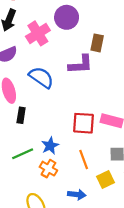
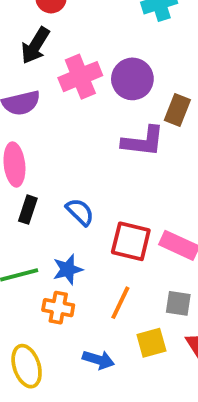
purple circle: (67, 17) -> (132, 79), moved
blue semicircle: (41, 77) -> (80, 212), moved, size x0.7
orange line: (84, 160) -> (120, 303), turned 36
orange cross: (48, 169) -> (58, 308), turned -30

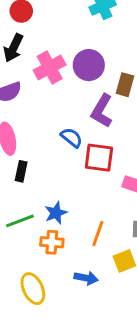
purple L-shape: (143, 141) -> (102, 111), turned 120
blue semicircle: (80, 212) -> (71, 138), moved
red square: (131, 241) -> (99, 158), moved

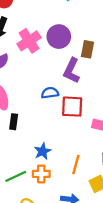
blue semicircle: (71, 138) -> (50, 93), turned -42
green line: (20, 221) -> (16, 176), moved

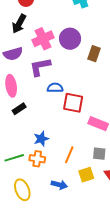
purple L-shape: (72, 71) -> (40, 67), moved, turned 45
black rectangle: (14, 122) -> (19, 109), turned 40

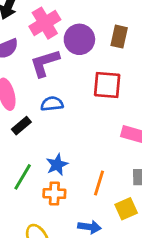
purple circle: (70, 39) -> (79, 39), moved
blue semicircle: (55, 88) -> (52, 104), moved
red square: (73, 103) -> (107, 85), moved
green line: (14, 158) -> (23, 177), moved, turned -36

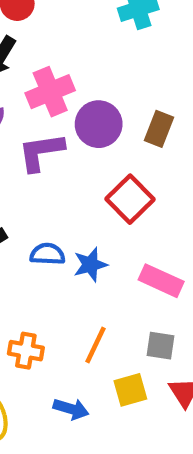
red square: (107, 85) -> (130, 199), turned 32
blue semicircle: (52, 104) -> (47, 254), moved
blue star: (57, 165) -> (90, 265), moved

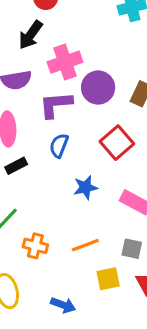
blue semicircle: (47, 254) -> (59, 146), moved, turned -75
orange line: (95, 345) -> (85, 245), turned 40
blue arrow: (71, 409) -> (63, 305), moved

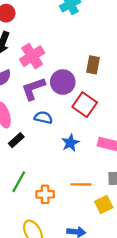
purple circle: (98, 88) -> (63, 82), moved
blue semicircle: (59, 146) -> (43, 118), turned 96
orange line: (85, 245) -> (81, 184), turned 36

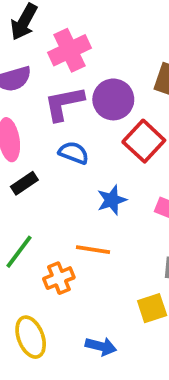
orange line: (81, 184) -> (93, 250), moved
orange cross: (45, 194) -> (59, 278), turned -30

